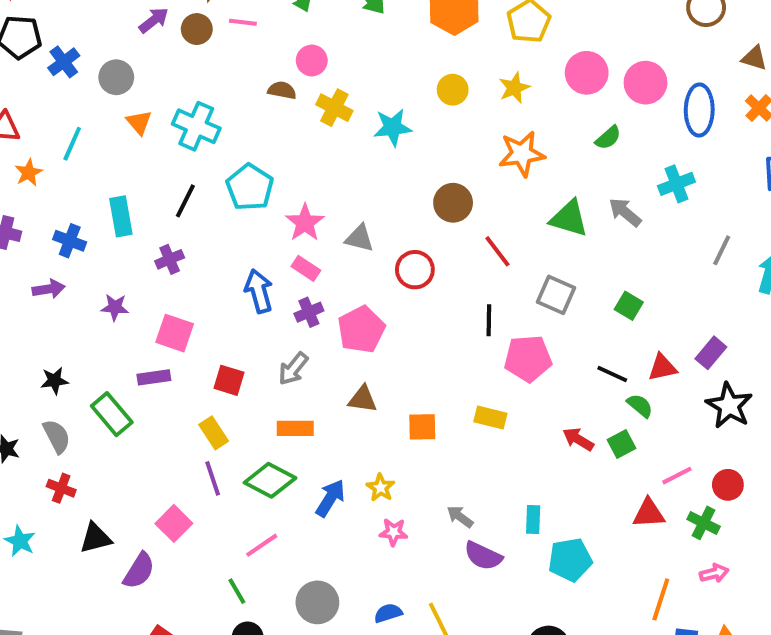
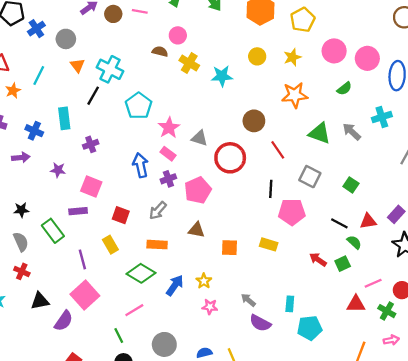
black line: (185, 201) -> (93, 96), moved
red circle: (415, 270) -> (230, 158), size x1.4
purple line: (213, 478) -> (82, 259), moved
pink square: (174, 523) -> (85, 295), size x1.4

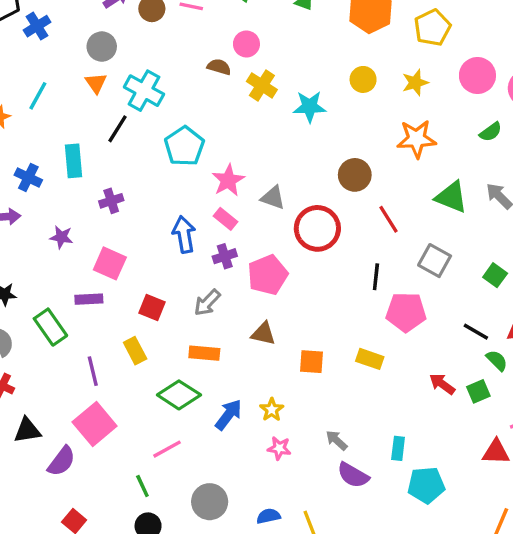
gray circle: (66, 39) -> (102, 47), moved

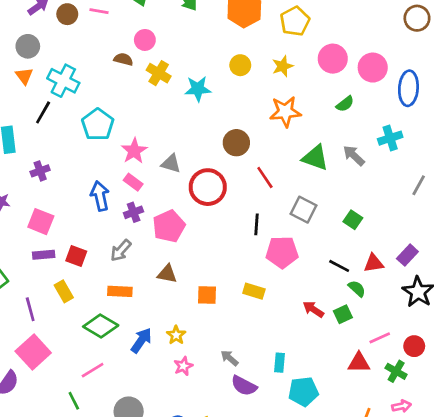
purple rectangle: (89, 299) -> (44, 255), moved
pink star: (279, 448) -> (183, 366), turned -30

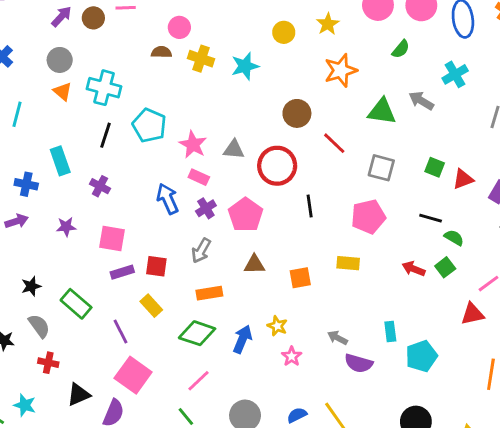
black line: (43, 112) -> (105, 135), moved
purple cross: (40, 171) -> (100, 186), turned -30
black line: (257, 224) -> (310, 206), moved
red triangle: (374, 263) -> (463, 179), moved

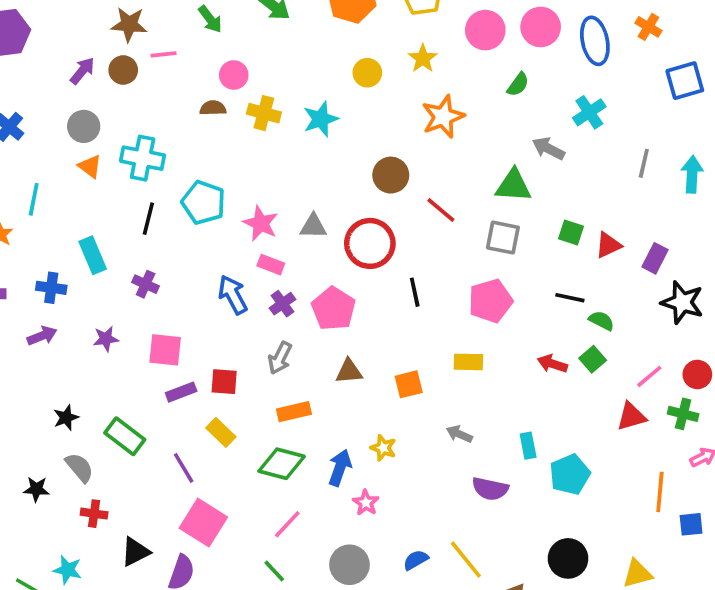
green triangle: (382, 111) -> (513, 186), moved
gray arrow: (338, 338) -> (459, 434), moved
pink star: (292, 356) -> (366, 503), moved

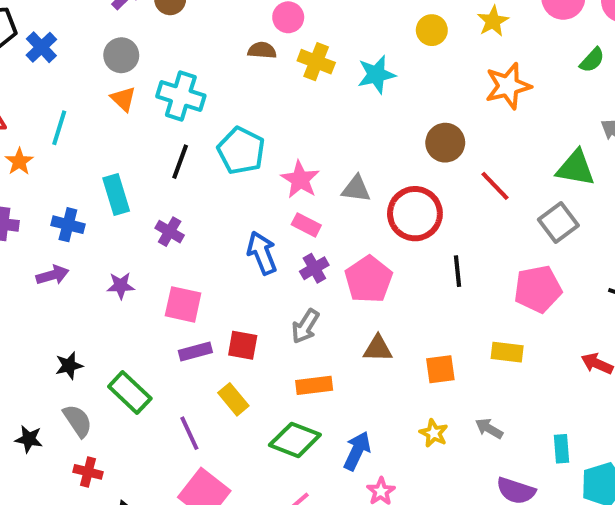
gray square: (503, 238) -> (558, 223), turned 36
yellow star: (383, 448) -> (434, 433), moved

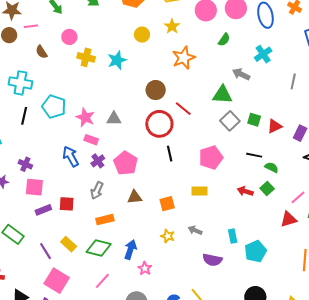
brown semicircle: (262, 50) -> (41, 52), moved, turned -120
red circle: (415, 214) -> (159, 124), moved
gray square: (558, 223) -> (230, 121), moved
purple cross: (170, 232) -> (25, 164), moved
yellow rectangle: (233, 399) -> (69, 244), moved

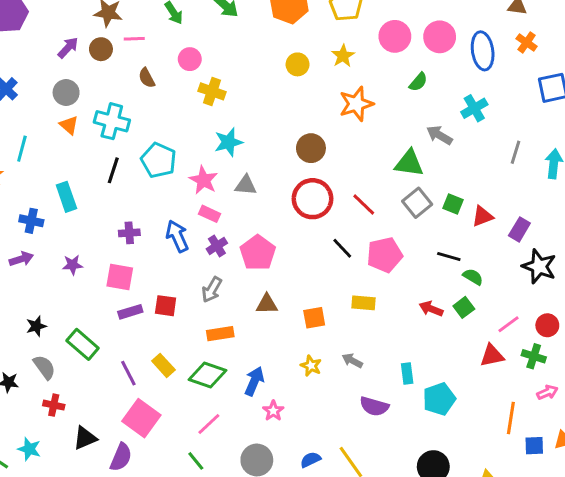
cyan star: (117, 60) -> (228, 142), moved
red line: (183, 109) -> (364, 205), moved
black line: (170, 154) -> (342, 248), moved, turned -35
purple cross: (25, 164) -> (129, 233), moved, turned -32

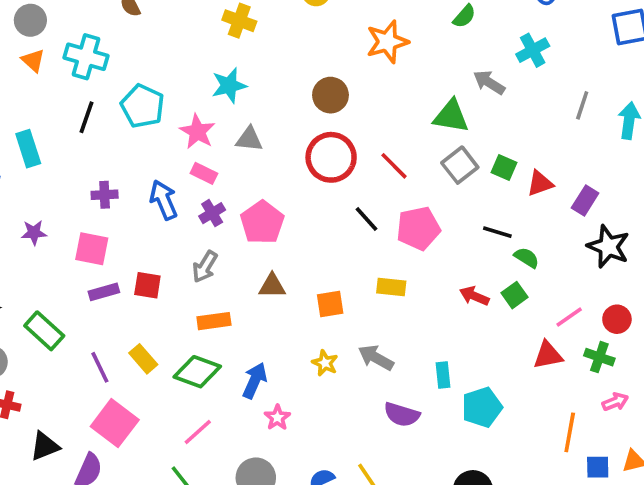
yellow cross: (212, 91) -> (239, 21), moved
gray arrow: (352, 361) -> (376, 358), size x1.4

